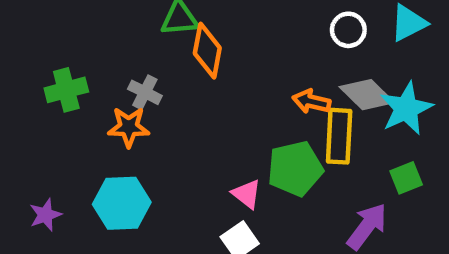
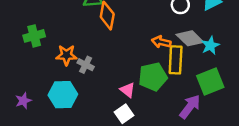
gray cross: (145, 92) -> (86, 65), moved
cyan star: (406, 108) -> (210, 46), size x0.7
green square: (406, 178) -> (210, 81), size x1.6

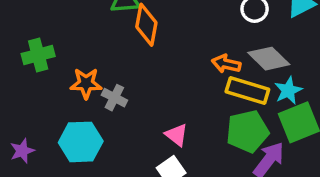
cyan star: (210, 46) -> (288, 90), moved
yellow rectangle: (176, 60) -> (247, 90), turned -76
green pentagon: (153, 77) -> (247, 131), moved

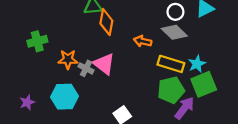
gray diamond: (269, 59) -> (174, 32), moved
orange arrow: (226, 64) -> (143, 41), moved
pink triangle: (177, 135) -> (104, 64), moved, size x1.5

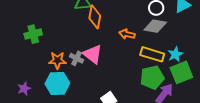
gray diamond: (174, 32) -> (155, 26), turned -35
orange star: (68, 59) -> (57, 60), moved

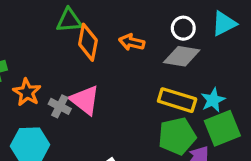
orange arrow: (127, 34) -> (132, 42), moved
orange star: (57, 60) -> (27, 92), moved, turned 30

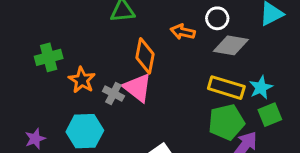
white circle: (183, 28) -> (217, 18), moved
orange diamond: (88, 42) -> (145, 56), moved
green square: (222, 128) -> (270, 115), size x0.7

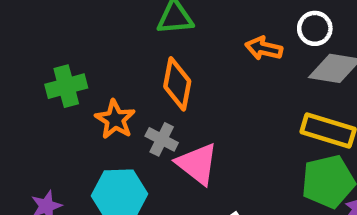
orange diamond: (145, 56) -> (177, 84), moved
pink triangle: (137, 88) -> (197, 164), moved

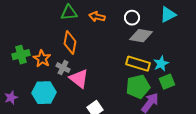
orange arrow: (264, 48) -> (97, 17), moved
green cross: (66, 86) -> (21, 55), moved

